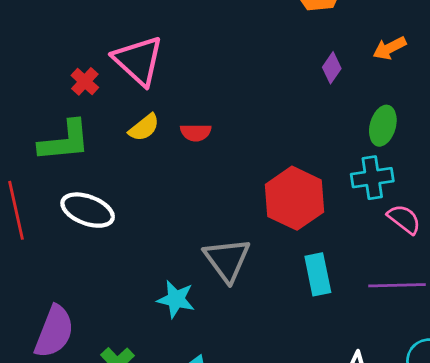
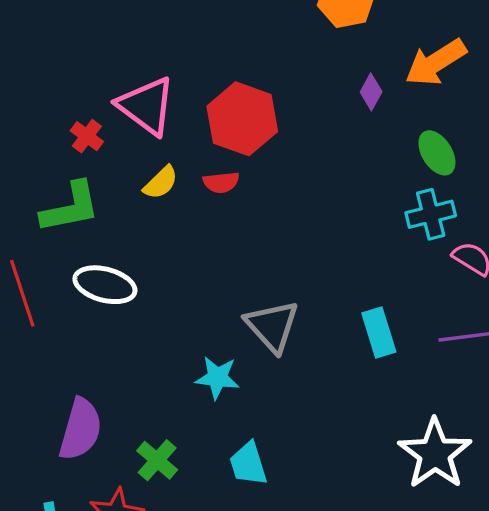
orange arrow: (389, 48) -> (436, 62), size x1.6
green ellipse: (383, 126) -> (437, 153), turned -42
red hexagon: (294, 198) -> (242, 119), moved

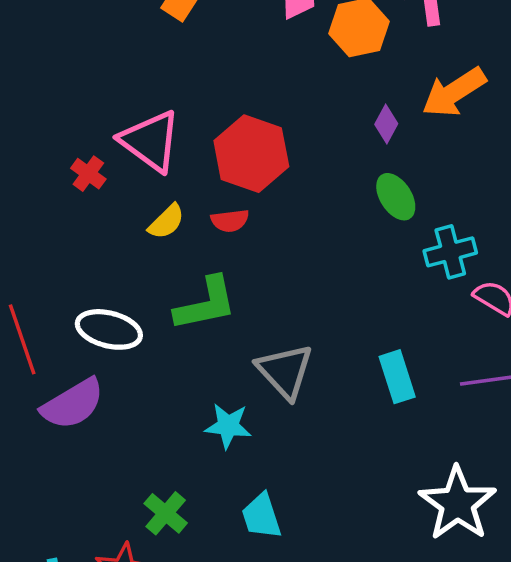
green ellipse: (437, 153) -> (396, 197), moved
green L-shape: (70, 207) -> (206, 304), moved
purple semicircle: (80, 429) -> (73, 404), moved, turned 44

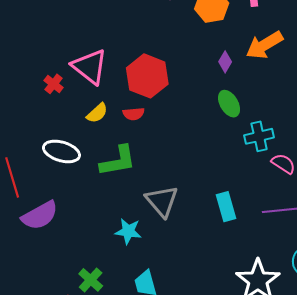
white ellipse: (109, 329) -> (61, 151), moved

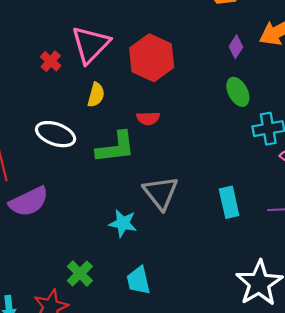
pink triangle: (90, 67) -> (90, 45), turned 33
yellow semicircle: (97, 113) -> (96, 95), turned -35
red semicircle: (134, 114) -> (148, 118), moved

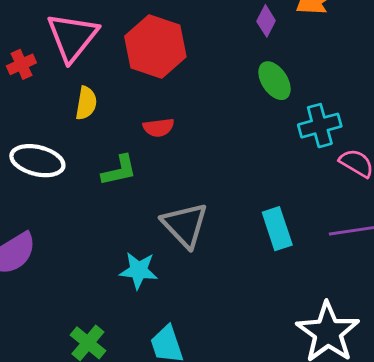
red cross: (51, 61) -> (21, 64), turned 30
green L-shape: (116, 147) -> (119, 170), size x0.7

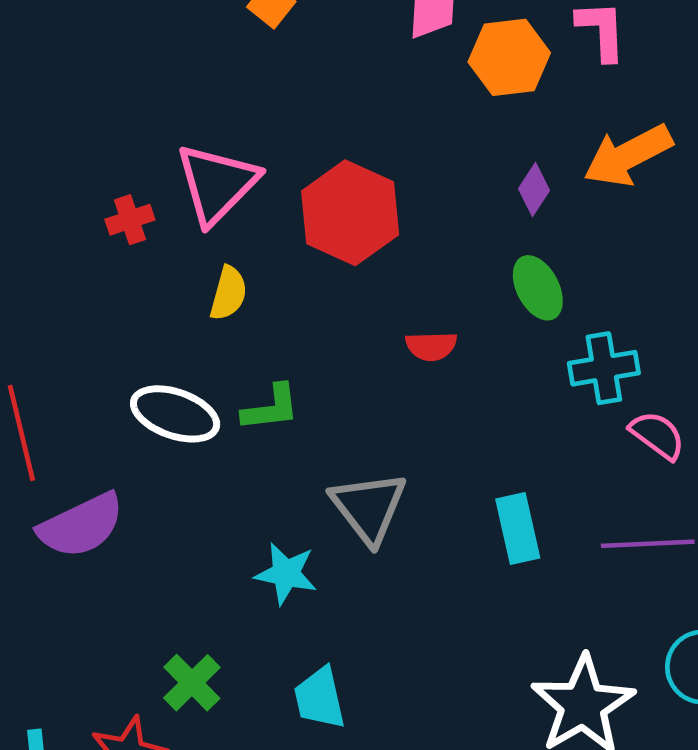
red semicircle: (159, 127) -> (431, 346), moved
white ellipse: (37, 161) -> (175, 414), moved

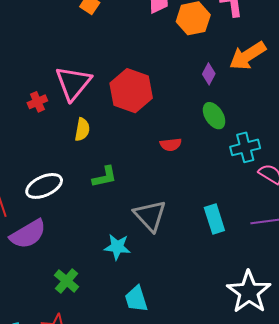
white ellipse: (175, 414) -> (44, 186), moved, turned -39
green cross: (192, 683) -> (67, 281), moved

